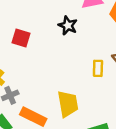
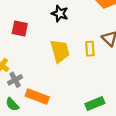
yellow trapezoid: (68, 104) -> (60, 51), moved

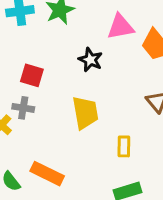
yellow rectangle: (90, 49) -> (124, 146), moved
gray cross: (15, 80) -> (23, 108), moved, turned 32

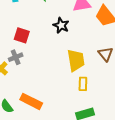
gray cross: (23, 108) -> (16, 57), turned -32
yellow trapezoid: (85, 113) -> (76, 60), moved

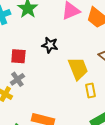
black star: (61, 25) -> (50, 45), moved

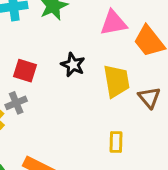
yellow trapezoid: (78, 69) -> (116, 81), moved

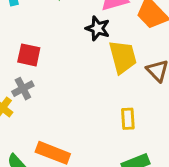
black star: (73, 65) -> (98, 28), moved

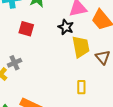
red square: (29, 55) -> (26, 29), moved

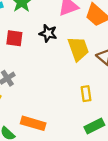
black star: (66, 27) -> (48, 33), moved

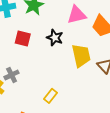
yellow rectangle: (86, 94) -> (50, 96), moved, turned 40

